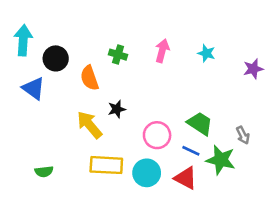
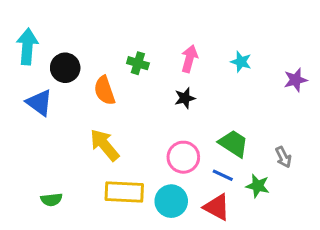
black star: (117, 109) -> (185, 98), moved
green star: (221, 160) -> (258, 186), size x0.7

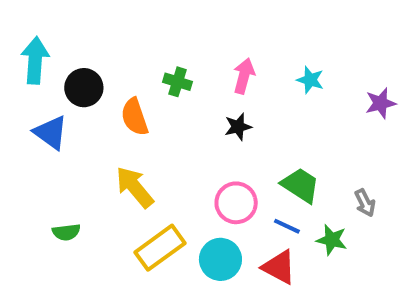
yellow rectangle: (124, 192) -> (160, 248), turned -39
green semicircle: (52, 200) -> (66, 232), moved

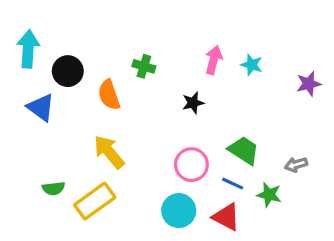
pink arrow: (244, 76) -> (214, 60), moved
gray arrow: (365, 203) -> (296, 165), turned 100
yellow rectangle: (160, 248) -> (95, 201), moved

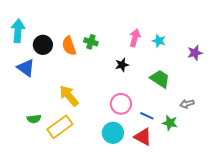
orange semicircle: (109, 95) -> (69, 46), moved
green trapezoid: (244, 150) -> (160, 79), moved

